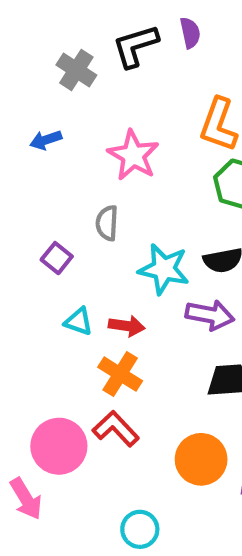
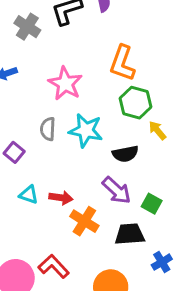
cyan star: (164, 269) -> (86, 130), moved
purple arrow: (210, 315) -> (117, 190), turned 32
orange cross: (120, 374) -> (84, 221), moved

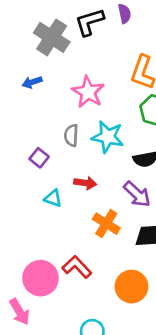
gray cross: (27, 27) -> (52, 37), size x1.4
red arrow: (61, 198) -> (85, 183), moved

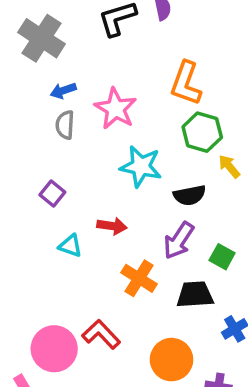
gray cross: (52, 37) -> (42, 38), moved
blue arrow: (32, 82) -> (63, 91), moved
gray semicircle: (71, 135) -> (65, 125), moved
purple arrow: (137, 194) -> (179, 240), turned 80

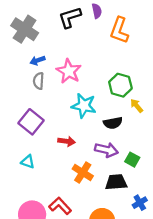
orange L-shape: (186, 83) -> (119, 30), moved
purple square: (52, 193) -> (31, 122), size x1.6
purple arrow: (179, 240) -> (106, 150), turned -110
cyan triangle: (70, 246) -> (28, 162), moved

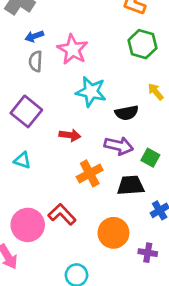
green hexagon: (120, 85) -> (142, 44), moved
orange cross: (83, 172) -> (90, 173), turned 30

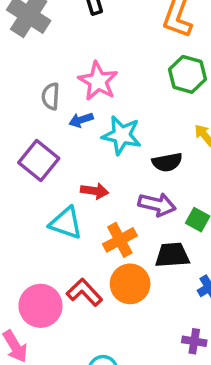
blue arrow: (34, 36) -> (81, 120), moved
cyan triangle: (22, 160) -> (66, 223), moved, size x1.5
orange circle: (113, 233) -> (130, 284), moved

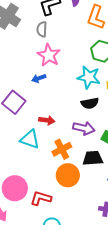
gray semicircle: (51, 96) -> (42, 29), moved
cyan star: (122, 135) -> (89, 77), moved
red L-shape: (84, 292) -> (41, 198), moved, turned -30

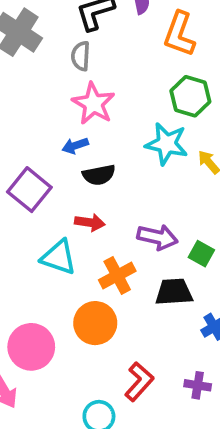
black semicircle: (90, 103) -> (99, 175), moved
orange circle: (68, 175) -> (95, 323), moved
red L-shape: (41, 198) -> (139, 382), moved, turned 115

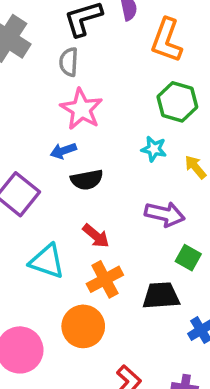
cyan star: (167, 144) -> (154, 149), size x0.6
red arrow: (90, 222) -> (96, 236), moved, turned 32
purple arrow: (157, 237) -> (165, 214), moved

